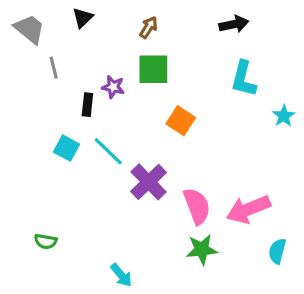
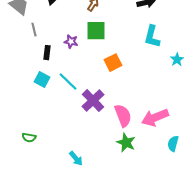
black rectangle: (87, 105) -> (47, 53), moved
orange square: (181, 121) -> (113, 63), turned 30
green star: (202, 249) -> (126, 143), turned 30

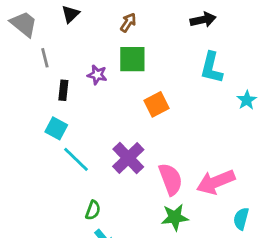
cyan line: (68, 82) -> (76, 159), moved
green semicircle: (29, 138) -> (93, 210), moved, turned -80
green star: (126, 143) -> (175, 217), turned -30

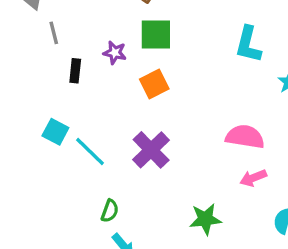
orange square: (156, 104) -> (154, 84), moved
cyan square: (56, 128) -> (55, 132), moved
pink semicircle: (171, 179) -> (245, 137), moved, turned -60
pink arrow: (216, 182) -> (253, 178), size x0.6

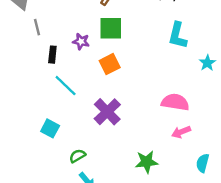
cyan square: (55, 132) -> (50, 128), moved
cyan line: (90, 152) -> (66, 86), moved
green semicircle: (110, 211) -> (77, 156), turned -140

